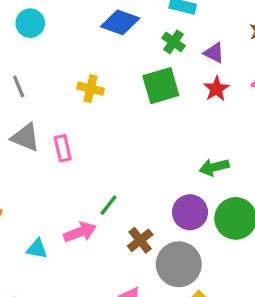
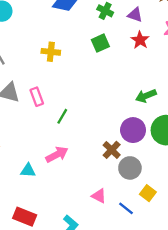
green square: (161, 86) -> (100, 43), size x0.7
green line: (108, 205) -> (62, 116), moved
brown cross: (140, 240) -> (112, 150), moved
gray circle: (179, 264) -> (130, 168), size x0.7

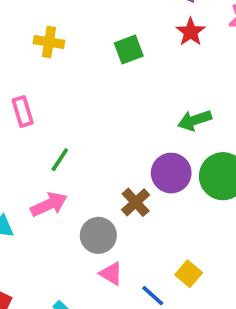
green square: (100, 43) -> (129, 49), moved
green line: (62, 116) -> (60, 160), moved
gray circle: (130, 168) -> (98, 235), moved

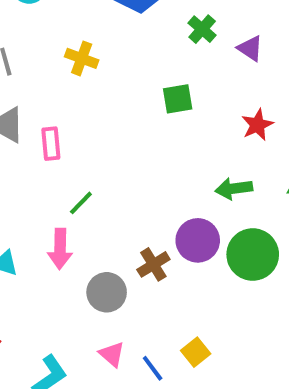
red star: (191, 32) -> (257, 125), moved
yellow cross: (49, 42) -> (82, 58), moved
pink arrow: (49, 204) -> (60, 249), turned 105
pink triangle: (111, 274) -> (112, 354), moved

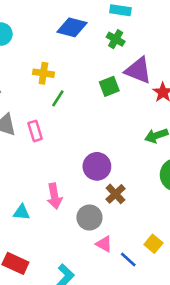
purple triangle: (250, 48) -> (138, 70), moved, size x1.6
green line: (81, 203) -> (58, 98), moved
purple circle: (198, 240) -> (97, 166), moved
pink triangle: (112, 354) -> (104, 244), moved

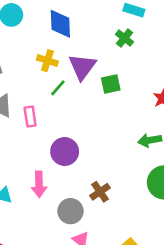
blue diamond: (72, 27) -> (60, 24), moved, turned 64
purple triangle: (138, 70) -> (82, 67), moved, turned 36
purple circle: (97, 166) -> (65, 152), moved

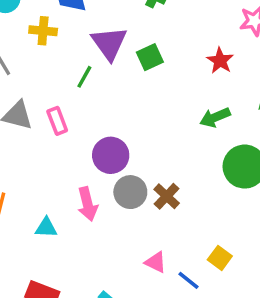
yellow cross: (47, 61) -> (43, 31), moved
gray circle: (70, 211) -> (130, 192), moved

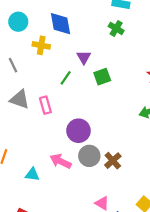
purple triangle: (109, 43) -> (84, 57), size x0.6
green square: (150, 57) -> (102, 77), moved
pink arrow: (88, 204) -> (61, 161), turned 125

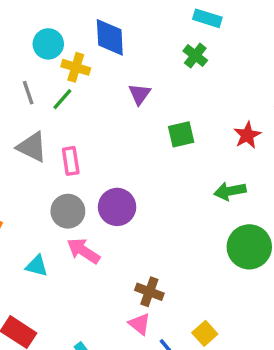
cyan circle: (18, 22) -> (48, 44), moved
green square: (102, 77) -> (181, 134), moved
green line: (66, 78) -> (62, 99), moved
gray circle: (89, 156) -> (68, 211), moved
brown cross: (113, 161) -> (149, 292), moved, turned -35

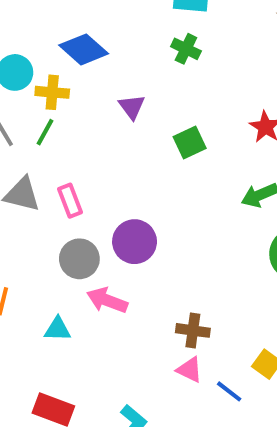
blue diamond: (110, 37) -> (84, 49), turned -33

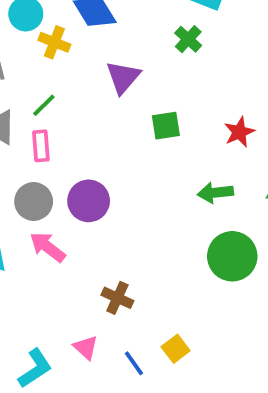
purple triangle: (132, 107) -> (123, 77), size x1.4
green line: (45, 132) -> (44, 105), moved
pink triangle: (190, 370) -> (86, 347), moved

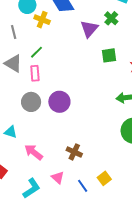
purple triangle: (123, 77) -> (89, 29), moved
green square: (166, 126) -> (109, 55), moved
pink arrow: (48, 247) -> (34, 152), moved

